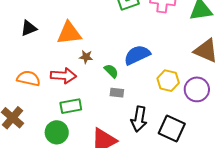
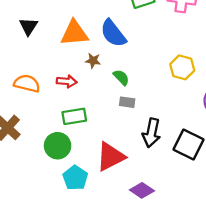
black triangle: (29, 28) -> (29, 26), turned -36
blue semicircle: (137, 55) -> (113, 33), moved, turned -104
red arrow: (63, 76) -> (67, 81), size x0.7
yellow hexagon: (168, 81) -> (182, 67), moved

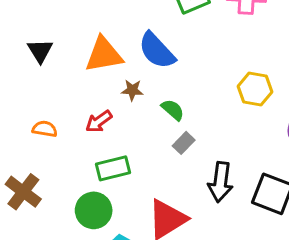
red arrow: (67, 81) -> (99, 121), turned 144
orange semicircle: (27, 83) -> (45, 129), size x0.7
gray rectangle: (127, 102) -> (184, 143), turned -49

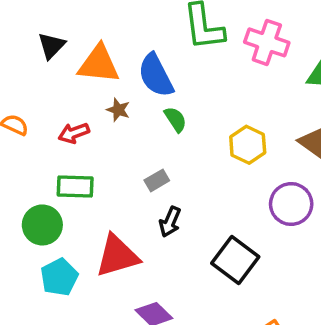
black triangle: (40, 51) -> (51, 46), moved
green semicircle: (173, 110) -> (175, 119), moved
black arrow: (220, 182) -> (170, 222), moved, size x0.7

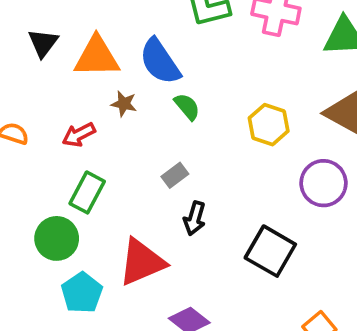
green rectangle: (75, 186) -> (87, 192), turned -57

